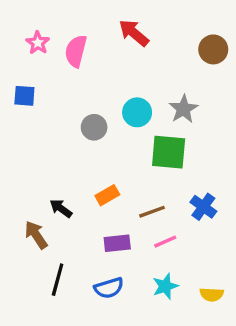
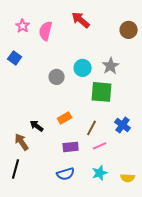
blue square: (24, 96) -> (15, 58), turned 32
brown line: (152, 212) -> (92, 128), turned -42
black line: (58, 280) -> (16, 169), moved

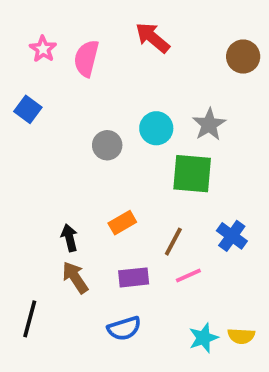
black arrow: (37, 126) -> (69, 238), turned 40
brown arrow: (22, 142) -> (75, 277), moved
cyan star: (100, 173) -> (203, 338), moved

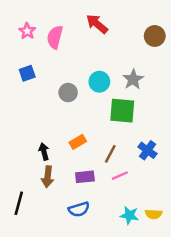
blue square: (28, 109) -> (27, 73), moved, turned 35
brown arrow: (75, 277) -> (48, 177), turned -140
cyan star: (203, 338) -> (129, 215), turned 30

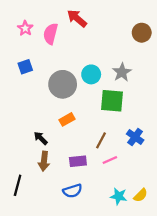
red arrow: (97, 24) -> (77, 18), moved
gray circle: (68, 93) -> (63, 84), size x1.6
orange rectangle: (78, 142) -> (67, 119), moved
black arrow: (44, 151) -> (41, 138), turned -32
yellow semicircle: (154, 214) -> (141, 195), turned -48

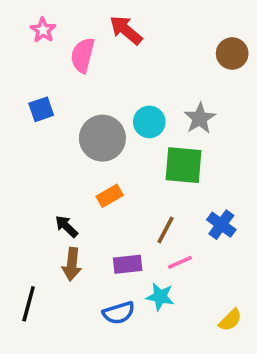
pink star: (25, 28) -> (43, 30), moved
cyan star: (119, 196) -> (160, 297), moved

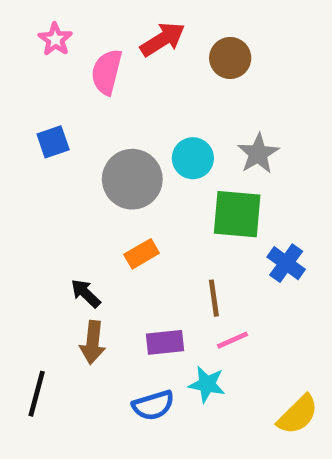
red arrow: (126, 30) -> (163, 39), turned 108
brown circle: (232, 53) -> (230, 58), moved
blue cross: (221, 225) -> (286, 263), moved
brown line: (165, 230) -> (214, 298), turned -36
yellow semicircle: (230, 320) -> (298, 415), size x1.4

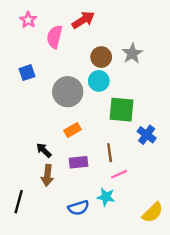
brown circle: (230, 58) -> (101, 57), moved
gray star: (258, 154) -> (132, 53), moved
purple rectangle: (165, 342) -> (78, 162), moved

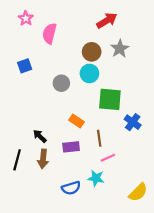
red arrow: (83, 20) -> (107, 21), moved
gray circle: (68, 92) -> (61, 83), size x0.6
orange rectangle: (72, 130) -> (76, 121), moved, turned 64
black line: (19, 202) -> (17, 160), moved

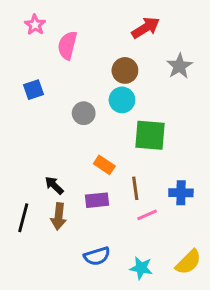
gray star: (120, 49) -> (179, 66), moved
blue cross: (133, 122) -> (181, 193), moved, turned -35
cyan star: (96, 178) -> (141, 268), moved

